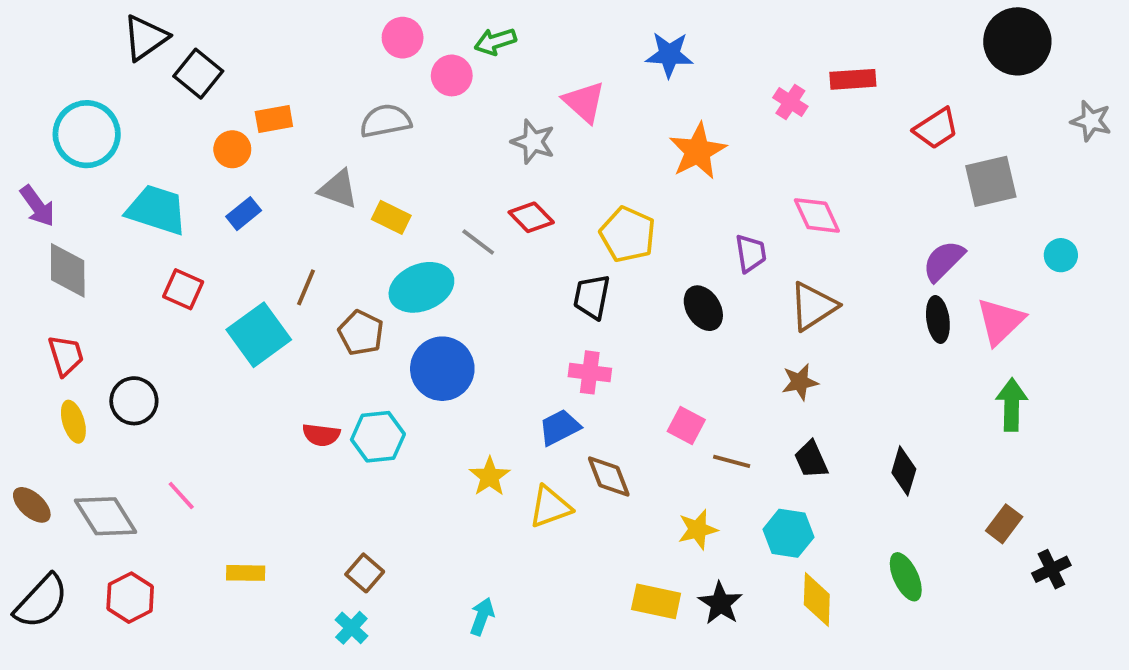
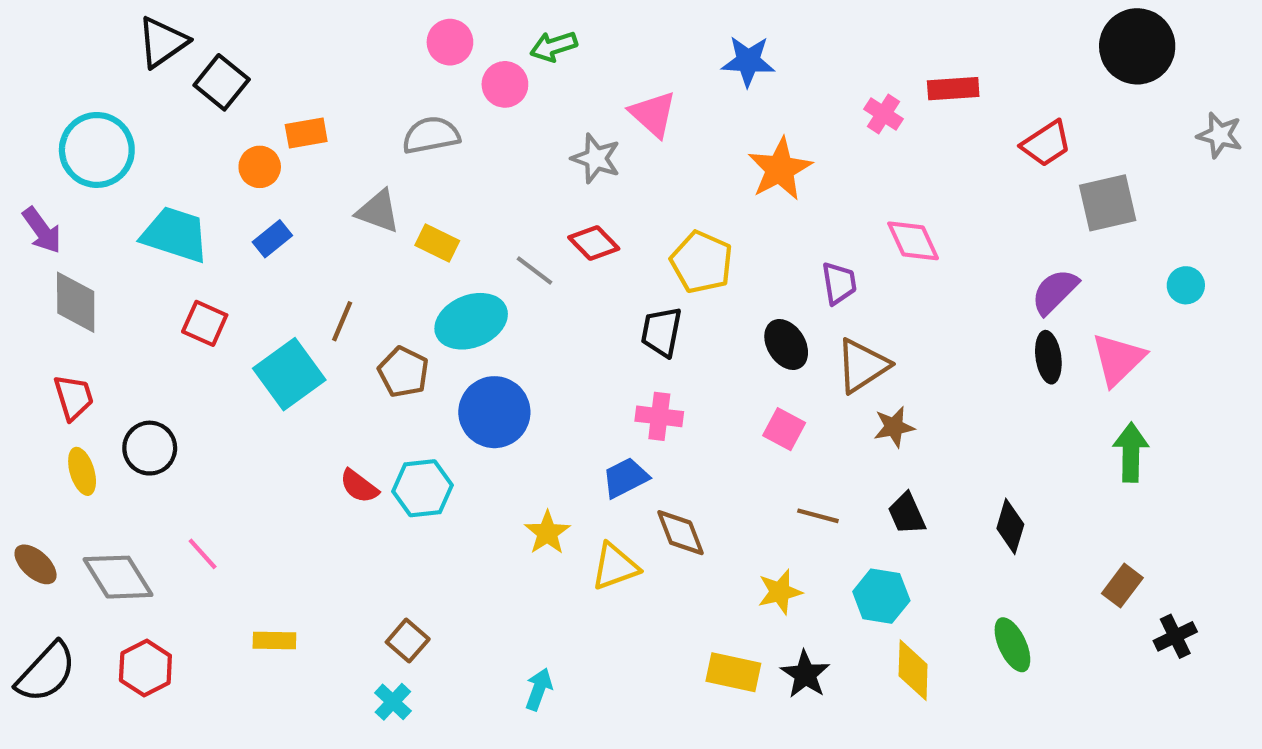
brown triangle: (813, 306) -> (862, 366), moved
pink square: (686, 425) -> (784, 429), moved
red semicircle: (321, 435) -> (359, 486), turned 30

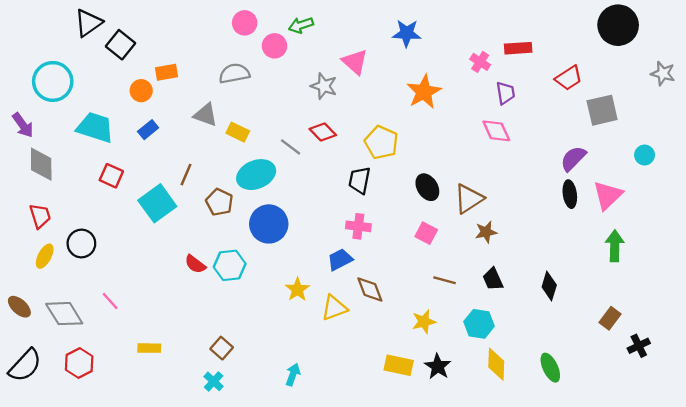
purple trapezoid: (839, 283) -> (505, 93), moved
yellow ellipse: (82, 471) -> (45, 256), turned 45
green ellipse: (1012, 645) -> (550, 368), moved

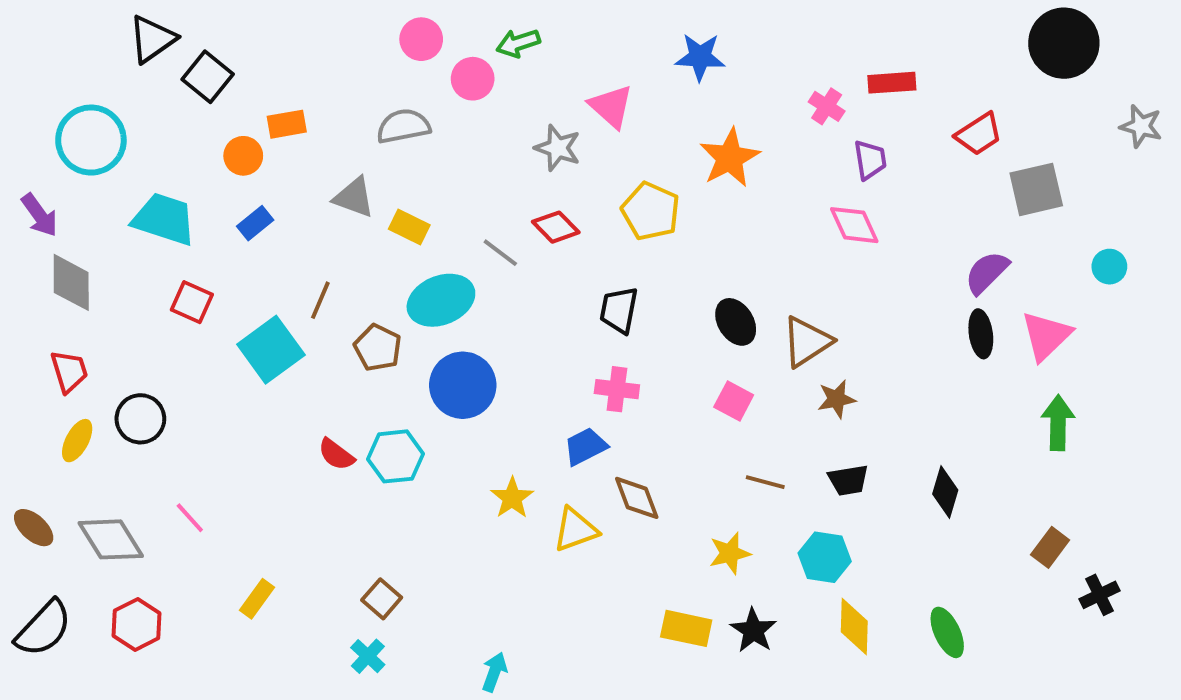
yellow pentagon: (381, 142) -> (651, 211), moved
black trapezoid: (493, 279) -> (848, 480), turned -75
yellow rectangle: (149, 348) -> (257, 599), turned -55
cyan arrow: (293, 375) -> (494, 672), moved

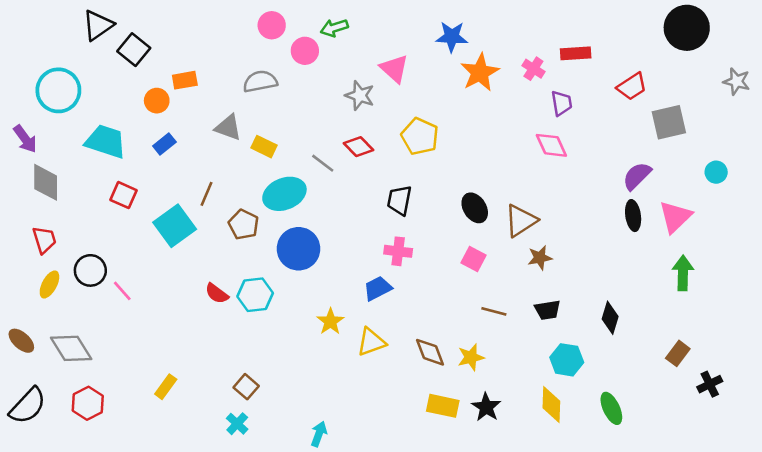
orange star: (730, 158) -> (480, 73), moved
brown diamond: (637, 498) -> (430, 352), moved
pink line: (190, 518) -> (122, 291), moved
cyan hexagon: (825, 557) -> (567, 360), moved

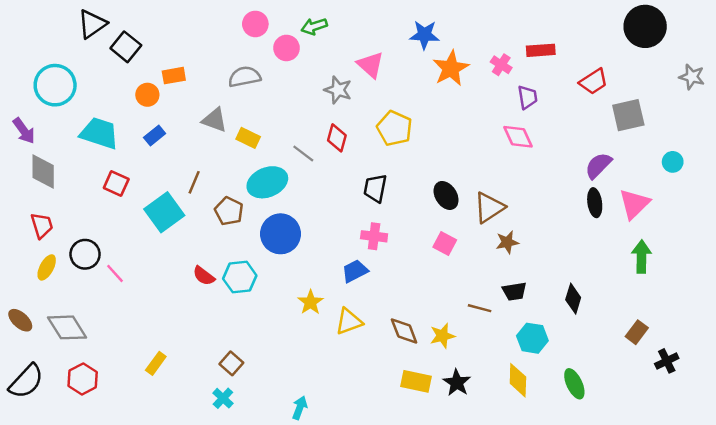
red diamond: (359, 147) -> (337, 138), turned 60
brown line: (494, 311) -> (480, 308), moved

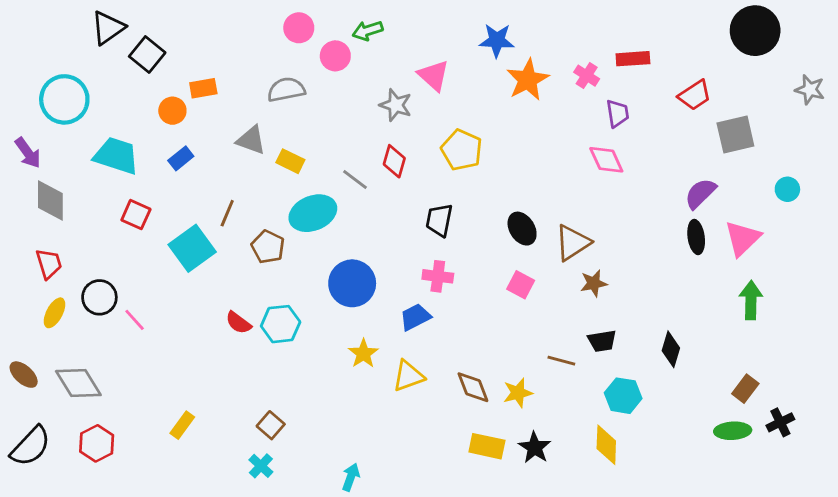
blue circle: (281, 234) -> (352, 283), moved
green ellipse: (574, 384) -> (733, 431), moved, turned -68

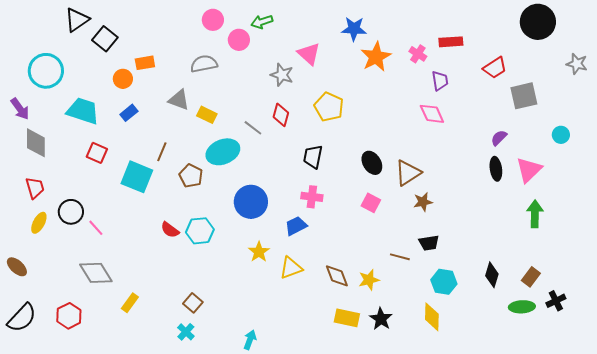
purple semicircle: (700, 193) -> (499, 138), size x0.7
cyan square: (192, 248) -> (137, 177), turned -32
black diamond: (671, 349) -> (492, 275), moved
gray diamond: (78, 383) -> (96, 273), moved

